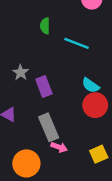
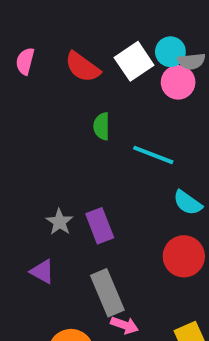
gray star: (21, 73) -> (60, 222), moved
cyan semicircle: (91, 85) -> (188, 203), moved

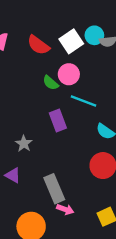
pink circle: (178, 82) -> (69, 74), moved
green semicircle: (102, 126) -> (51, 83), turned -49
purple rectangle: (100, 226) -> (58, 121), moved

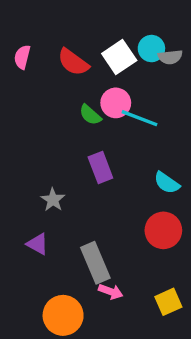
cyan line: (83, 101) -> (140, 118), moved

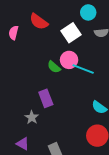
cyan circle: (151, 49) -> (88, 12), moved
red semicircle: (73, 62) -> (39, 22), moved
purple rectangle: (100, 167) -> (46, 98), moved

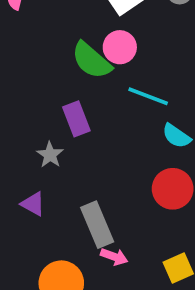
green semicircle: (54, 67) -> (91, 60), size x1.6
cyan line: (83, 69) -> (148, 96), moved

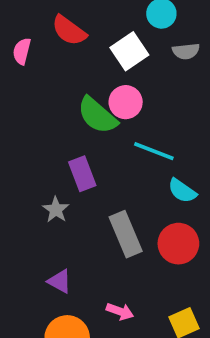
purple triangle: (33, 204) -> (60, 281), moved
gray rectangle: (97, 225) -> (126, 234), moved

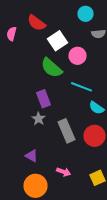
white square: (129, 51) -> (58, 41), moved
pink circle: (126, 102) -> (78, 56), moved
gray star: (56, 210) -> (38, 119), moved

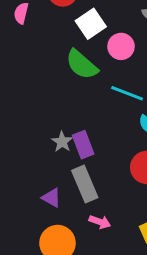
purple rectangle: (44, 99) -> (83, 145), moved
gray rectangle: (66, 131) -> (85, 184), moved

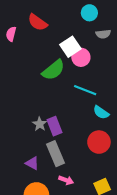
white square: (91, 24) -> (70, 47), moved
green semicircle: (82, 65) -> (53, 70), turned -80

